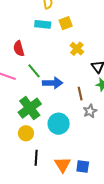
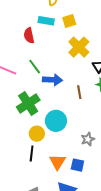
red semicircle: (19, 49) -> (29, 35), moved
yellow cross: (77, 49) -> (79, 47), size x1.5
gray star: (90, 111) -> (88, 139), moved
yellow circle: (26, 133) -> (37, 134), moved

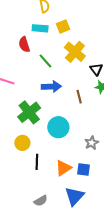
green line: (35, 67) -> (45, 61), moved
yellow circle: (37, 134) -> (22, 143), moved
orange triangle: (57, 162) -> (63, 168), turned 30

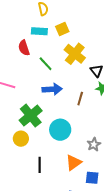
brown line: (79, 97) -> (80, 99), turned 32
yellow circle: (22, 143) -> (21, 139), moved
orange triangle: (63, 168) -> (74, 163), moved
blue square: (84, 169) -> (92, 178), moved

